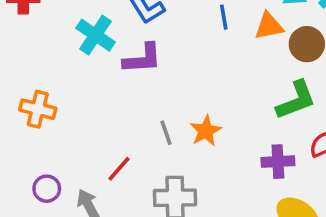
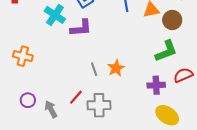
red line: (119, 169) -> (76, 97), moved

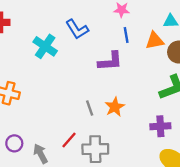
purple L-shape: (81, 28) -> (110, 61), moved

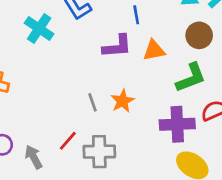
orange triangle: (155, 41) -> (154, 50), moved
purple cross: (160, 126) -> (177, 124), size x1.4

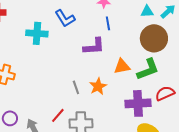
cyan cross: (39, 29) -> (37, 33), turned -30
brown circle: (199, 35) -> (154, 38), size x1.4
orange triangle: (154, 50) -> (122, 66), moved

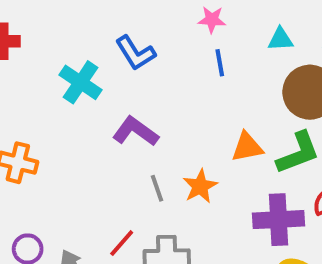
cyan triangle: (147, 11) -> (280, 39), moved
cyan cross: (37, 33) -> (81, 82), turned 30
purple L-shape: (94, 46) -> (135, 131), moved, turned -140

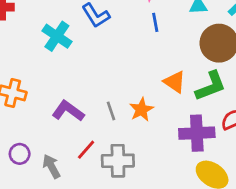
purple L-shape: (135, 131) -> (68, 111), moved
orange triangle: (247, 147) -> (175, 82), turned 45

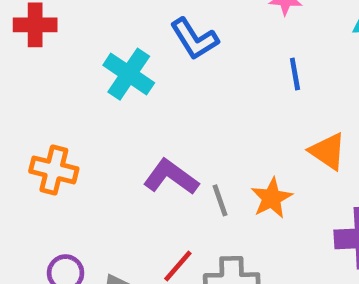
blue line: (155, 22) -> (295, 74), moved
purple L-shape: (68, 111) -> (171, 177), moved

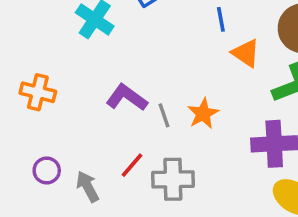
orange triangle: (328, 151) -> (246, 53), moved

